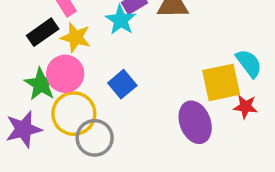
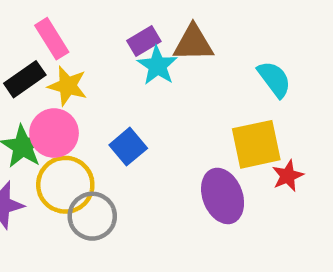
cyan star: (121, 20) -> (157, 66), moved
cyan semicircle: (249, 63) -> (274, 79), moved
red star: (245, 107) -> (288, 176), turned -30

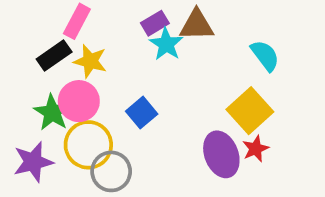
pink rectangle: (52, 39) -> (77, 21), turned 60
yellow square: (256, 144) -> (250, 111), turned -30
red star: (288, 176) -> (256, 149), moved

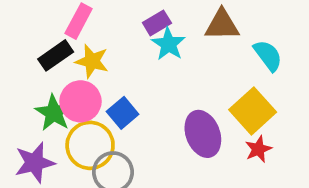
brown triangle: (197, 25) -> (222, 25), moved
blue square: (142, 113) -> (123, 113), moved
purple ellipse: (221, 154) -> (203, 134), moved

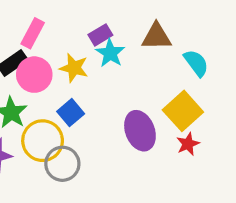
yellow star: (92, 61) -> (74, 68), moved
pink circle: (80, 101) -> (34, 75), moved

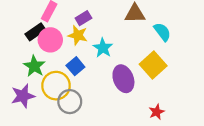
purple rectangle: (100, 35) -> (83, 18), moved
cyan star: (110, 53) -> (103, 48), moved
red star: (188, 144) -> (157, 112), moved

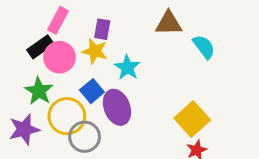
purple rectangle: (83, 18) -> (102, 29), turned -49
yellow square: (153, 65) -> (192, 119), moved
purple ellipse: (123, 79) -> (117, 107), moved

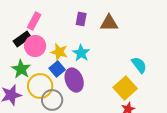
purple rectangle: (102, 29) -> (81, 19), moved
cyan semicircle: (204, 47) -> (139, 65), moved
yellow star: (95, 51) -> (59, 52), moved

